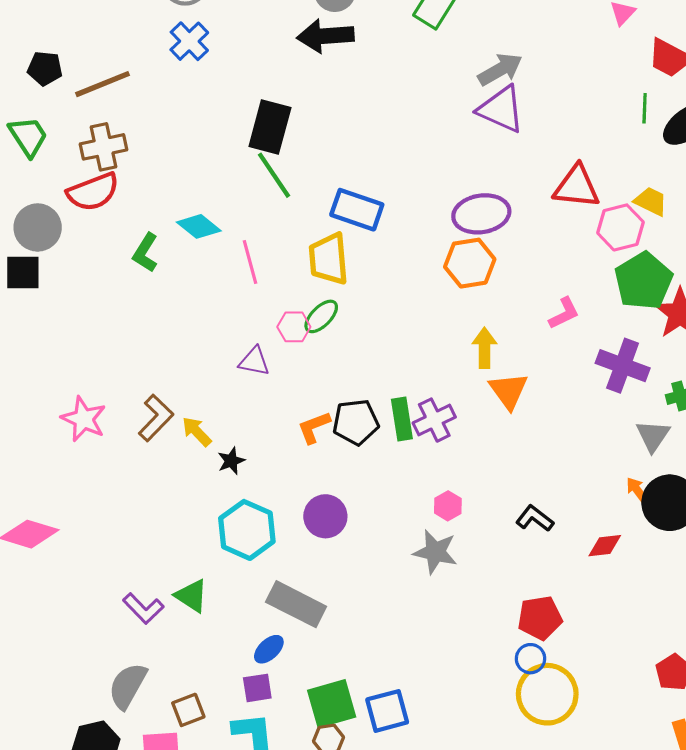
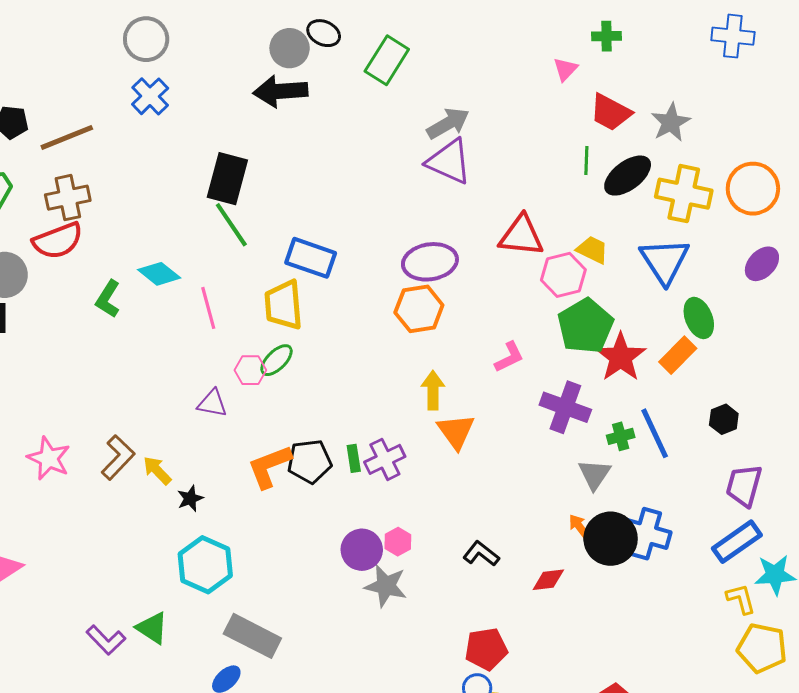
green rectangle: (402, 419) -> (354, 458), size x0.7
orange L-shape: (314, 427) -> (269, 466), size x1.4
purple circle: (325, 516) -> (362, 550), moved

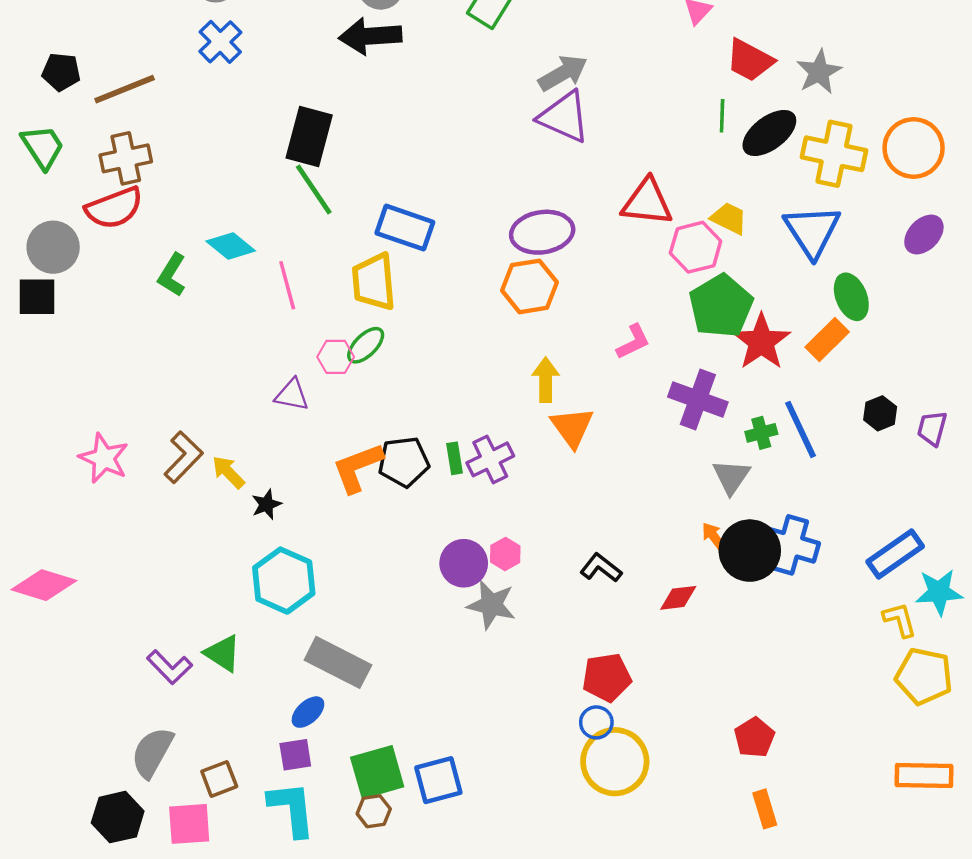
purple trapezoid: (744, 485) -> (932, 428), moved, size x0.7

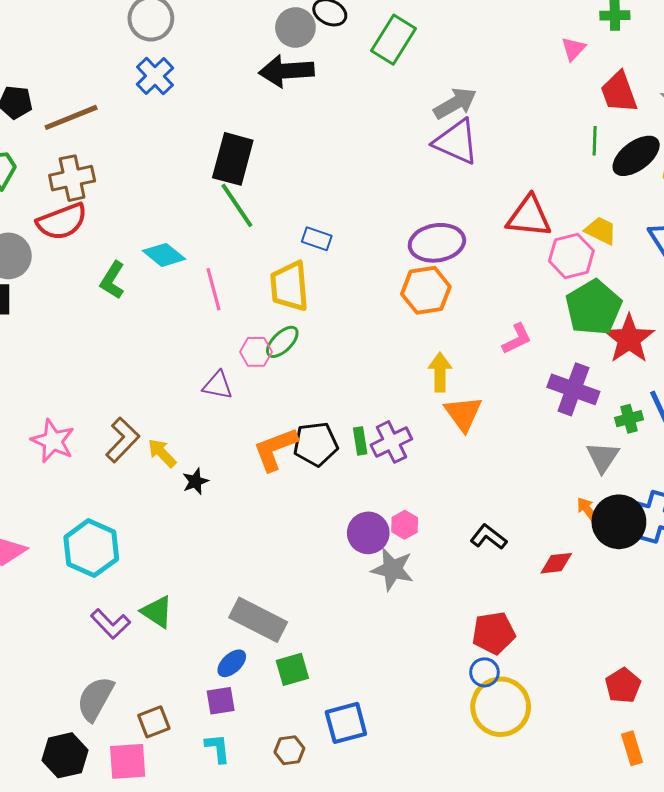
red trapezoid: (750, 60) -> (619, 92), turned 42
blue rectangle: (405, 228) -> (317, 239), size x0.6
cyan hexagon: (284, 581) -> (91, 548), moved
green square: (377, 772) -> (292, 669), moved, size x0.7
cyan L-shape: (292, 809) -> (218, 748), size x0.6

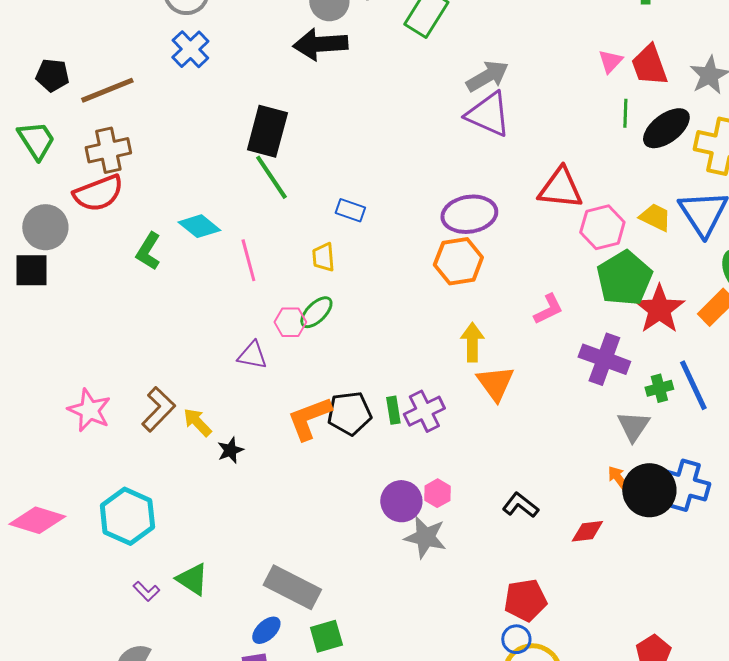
pink triangle: (573, 49) -> (610, 61), moved
yellow trapezoid: (601, 231) -> (655, 217), moved
yellow trapezoid: (289, 286) -> (323, 257), size x0.6
purple L-shape: (110, 624) -> (146, 591), size x0.7

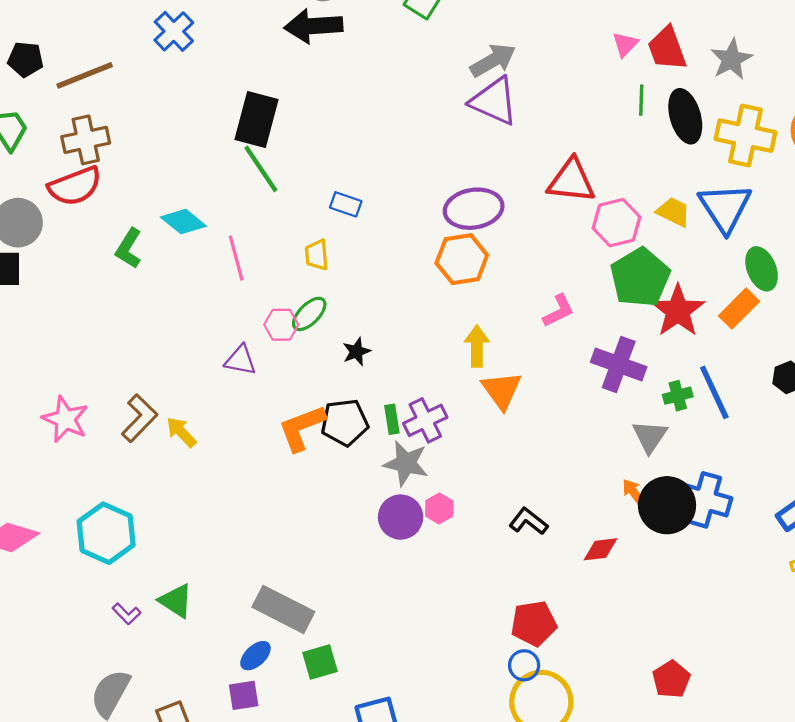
black ellipse: (666, 128) -> (685, 116), turned -69
black star: (230, 450) -> (356, 352), moved
gray star: (425, 537) -> (406, 463), moved

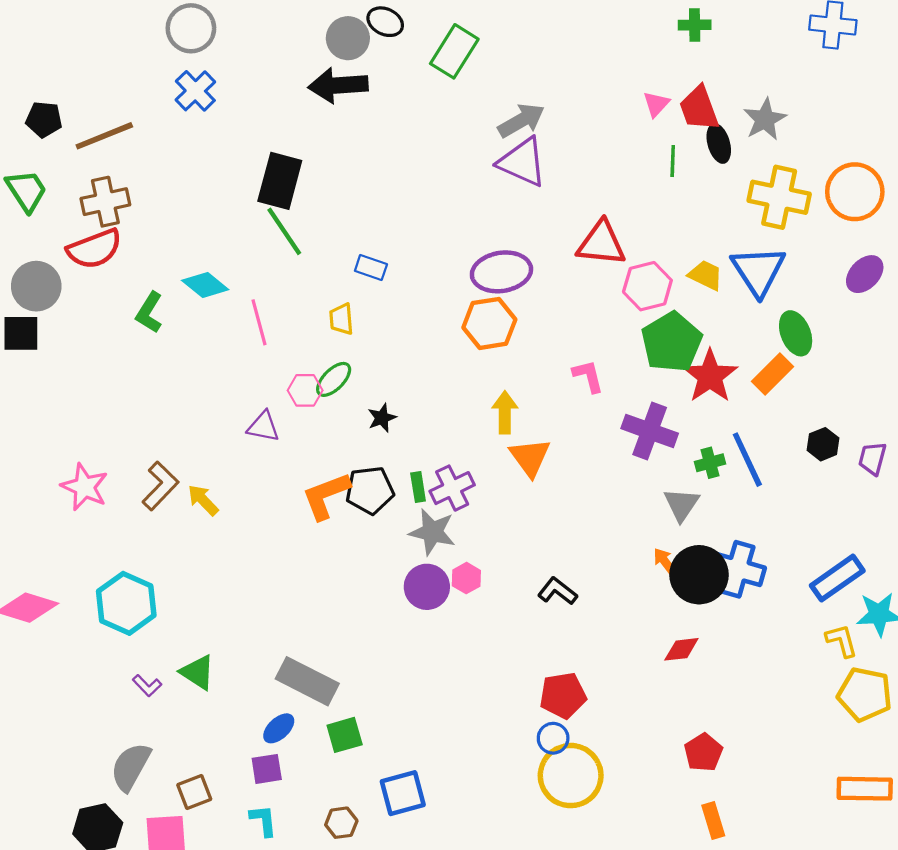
black ellipse: (685, 116) -> (719, 143), moved, size x0.7
pink L-shape: (558, 311) -> (588, 376), turned -78
red diamond: (600, 549) -> (681, 649), moved

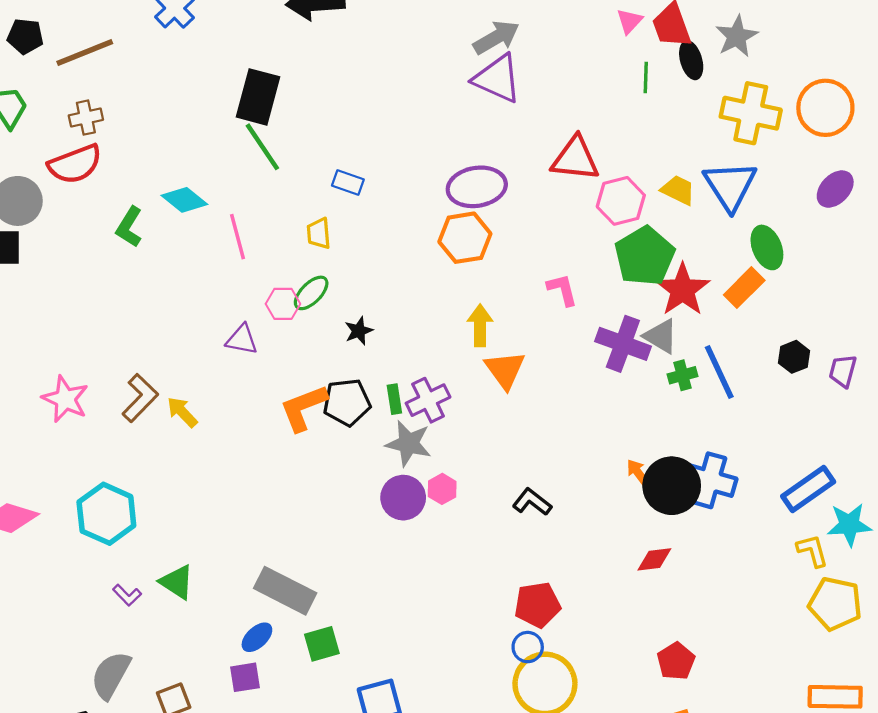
brown cross: (105, 202) -> (86, 118), size x0.7
gray triangle: (681, 505) -> (661, 336), moved, turned -33

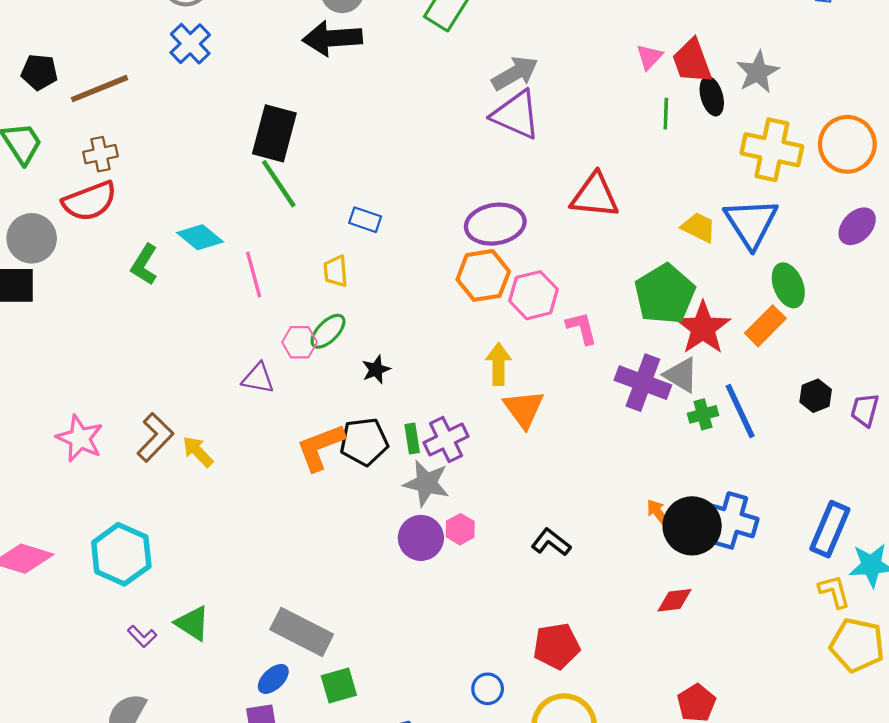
pink hexagon: (621, 201) -> (534, 295), moved
blue rectangle: (808, 489) -> (830, 529), turned -32
blue circle: (528, 647) -> (488, 689), moved

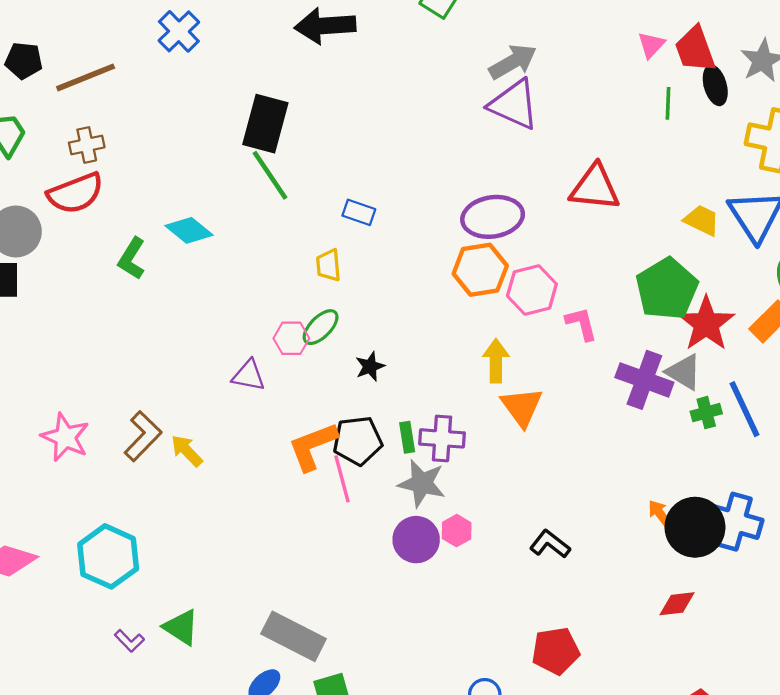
pink line: (254, 274) -> (342, 479), moved
purple cross: (446, 440) -> (442, 438), turned 30

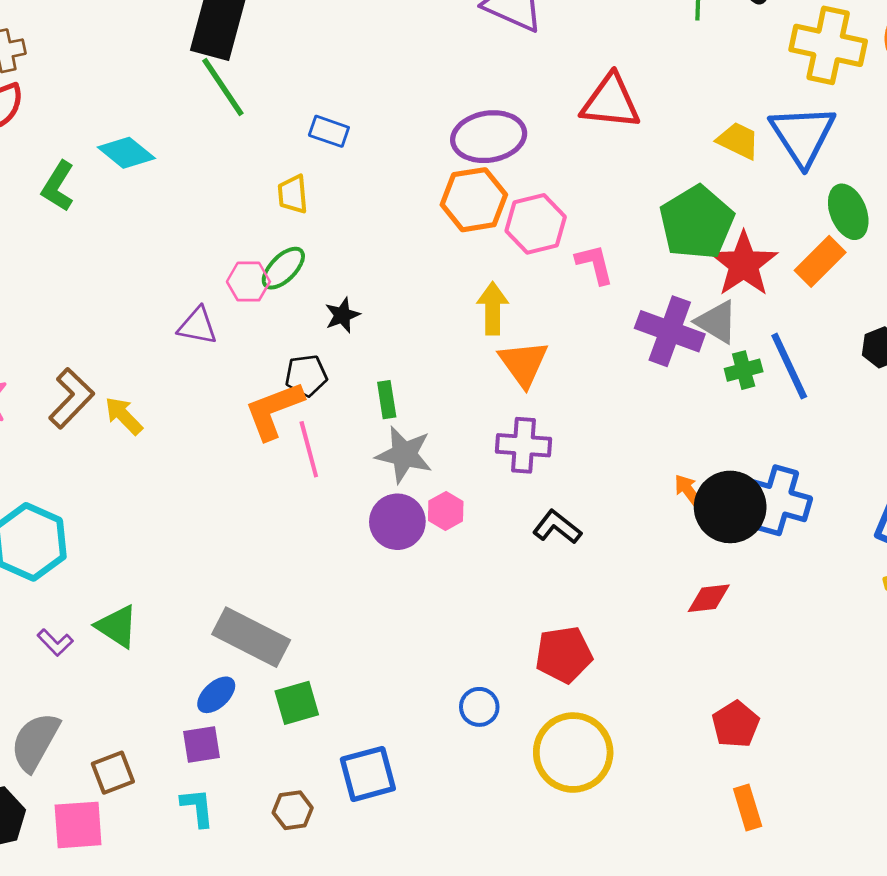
purple cross: (442, 438) -> (524, 445), moved
black pentagon: (358, 441) -> (306, 375), moved, size x0.7

